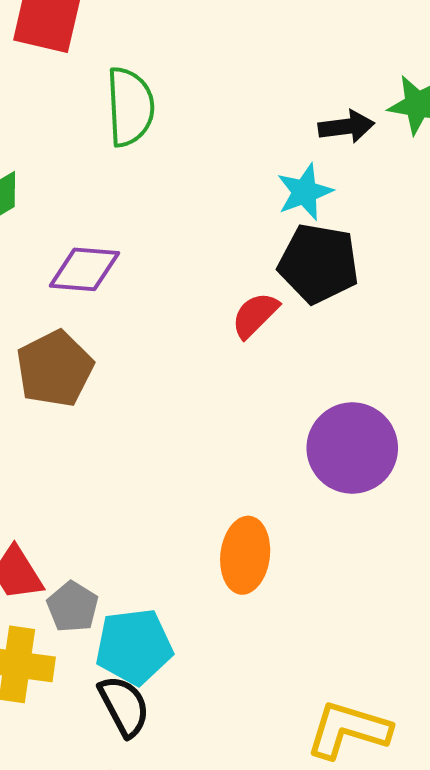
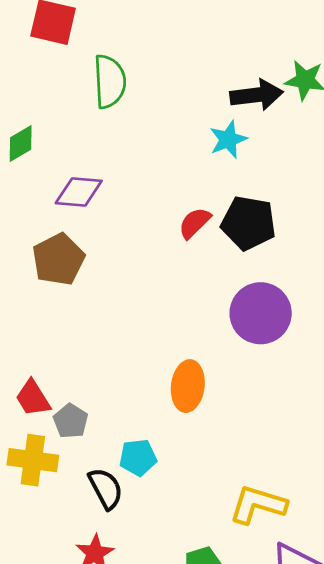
black arrow: (346, 127) -> (257, 95), size x1.4
black pentagon: (319, 263) -> (248, 223), moved
cyan pentagon: (134, 646) -> (138, 457), moved, size x0.7

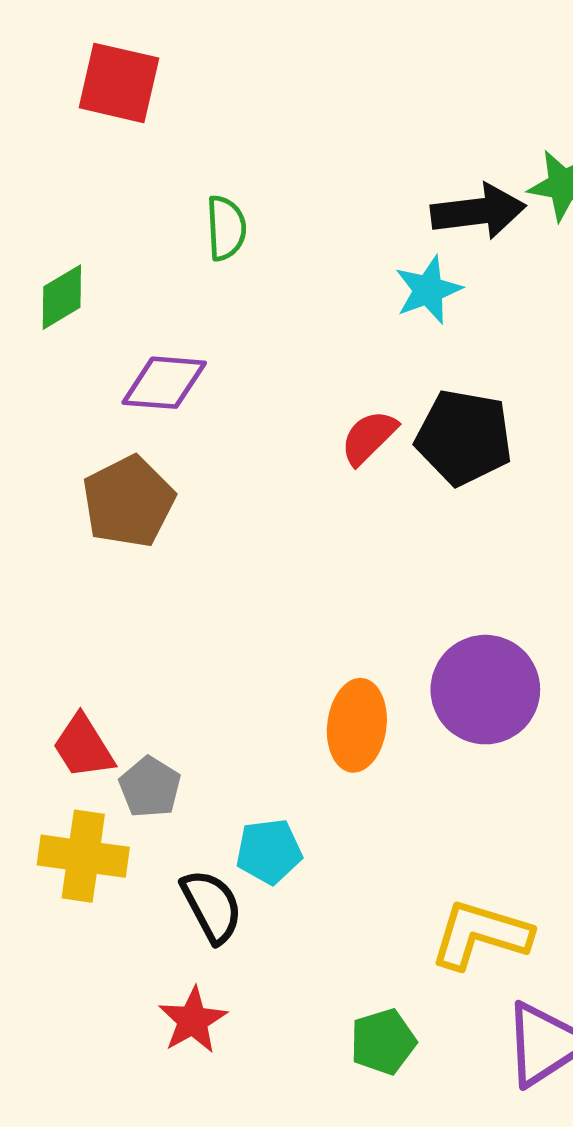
green semicircle: (110, 81) -> (226, 228), moved, size x0.7
purple circle: (261, 313) -> (485, 690), moved

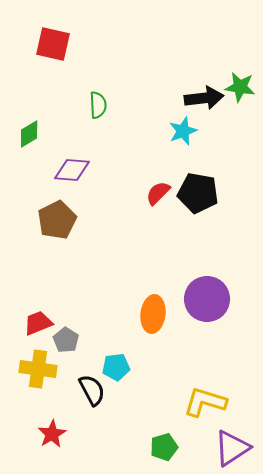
red trapezoid: (83, 747) -> (38, 323), turned 100
red star: (193, 1020) -> (52, 434), moved

